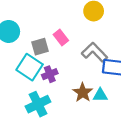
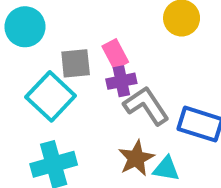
gray L-shape: (94, 52) -> (146, 106), moved
purple cross: (50, 74) -> (121, 81), moved

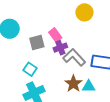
cyan square: (51, 96) -> (30, 69), moved, size x0.6

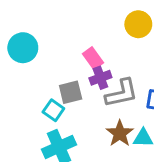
gray square: (37, 43) -> (71, 92), moved
gray L-shape: (74, 57) -> (122, 93), turned 120

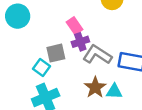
gray L-shape: (122, 93) -> (97, 55), turned -136

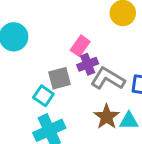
pink rectangle: (75, 26) -> (80, 46), turned 72

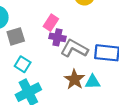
purple cross: (88, 64) -> (57, 37), turned 35
gray square: (60, 78) -> (16, 36), moved

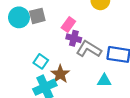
gray square: (16, 36) -> (37, 16), moved
brown star: (74, 79) -> (60, 74), moved

